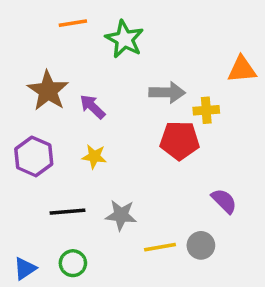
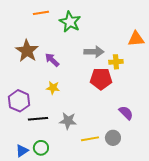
purple hexagon: (34, 156) -> (19, 101), moved
blue triangle: (25, 269) -> (22, 151), moved

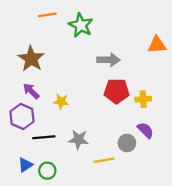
purple arrow: (52, 60) -> (31, 91), moved
yellow cross: (116, 62) -> (143, 99), moved
gray circle: (113, 138) -> (127, 143), moved
blue triangle: (22, 151) -> (25, 165), moved

